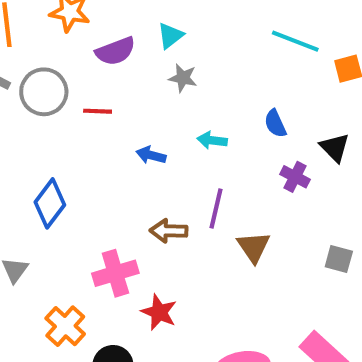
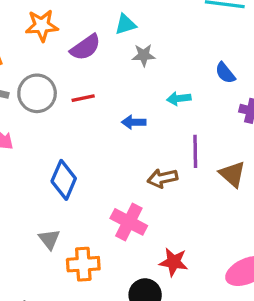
cyan triangle: (170, 36) -> (125, 24), turned 35
pink cross: (115, 273) -> (129, 222), turned -32
red star: (159, 312) -> (174, 262), moved
orange cross: (65, 326) -> (83, 264), moved, turned -32

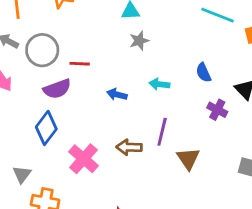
purple semicircle: (85, 47) -> (57, 89), moved
gray star: (144, 55) -> (139, 41), turned -30
pink cross: (129, 222) -> (84, 159), moved

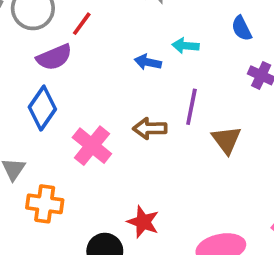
red line: (80, 64) -> (82, 24), turned -54
blue arrow: (117, 94) -> (148, 62), moved

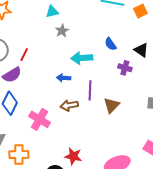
cyan arrow: (185, 46) -> (82, 58), size x1.5
blue arrow: (148, 62) -> (64, 78), moved
brown triangle: (227, 140) -> (112, 105), turned 30

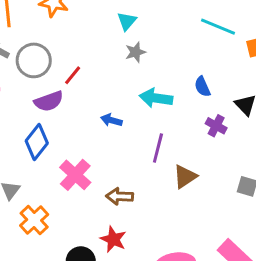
cyan triangle: (52, 12) -> (127, 21), turned -48
blue arrow: (64, 78) -> (111, 120), moved
brown arrow: (69, 105) -> (120, 196), moved
orange cross: (19, 155) -> (34, 220), turned 36

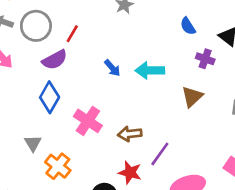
cyan arrow: (156, 98) -> (150, 70), moved
blue arrow: (111, 120) -> (112, 68), turned -138
purple line: (158, 148) -> (160, 154), moved, turned 30
brown triangle: (185, 176) -> (192, 97), moved

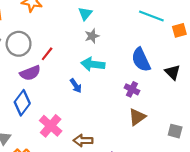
blue semicircle: (188, 26) -> (141, 60), size x1.6
purple cross: (205, 59) -> (132, 89), moved
cyan arrow: (150, 70) -> (93, 64), moved

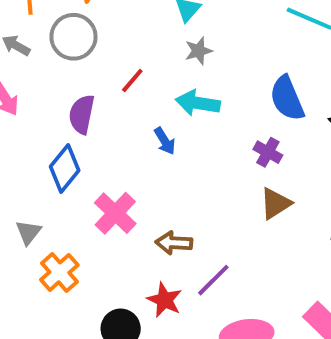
gray circle: (19, 44) -> (73, 37), moved
red line: (47, 54) -> (132, 81), moved
purple semicircle: (30, 73) -> (82, 114), turned 120

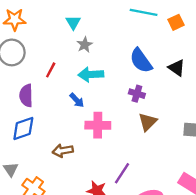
blue diamond: (65, 168) -> (23, 128), turned 44
pink cross: (115, 213) -> (98, 125), moved, turned -30
brown arrow: (174, 243) -> (63, 151), moved

